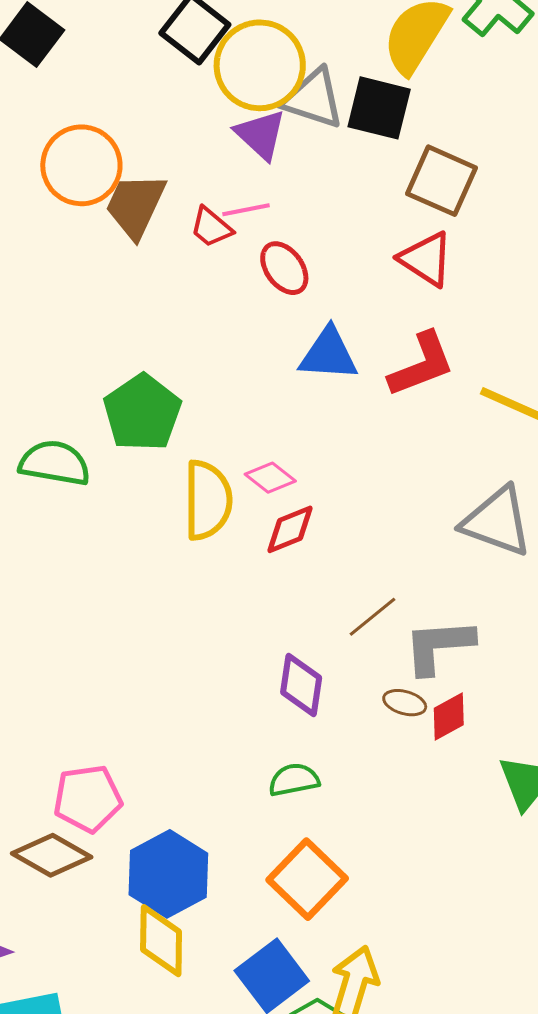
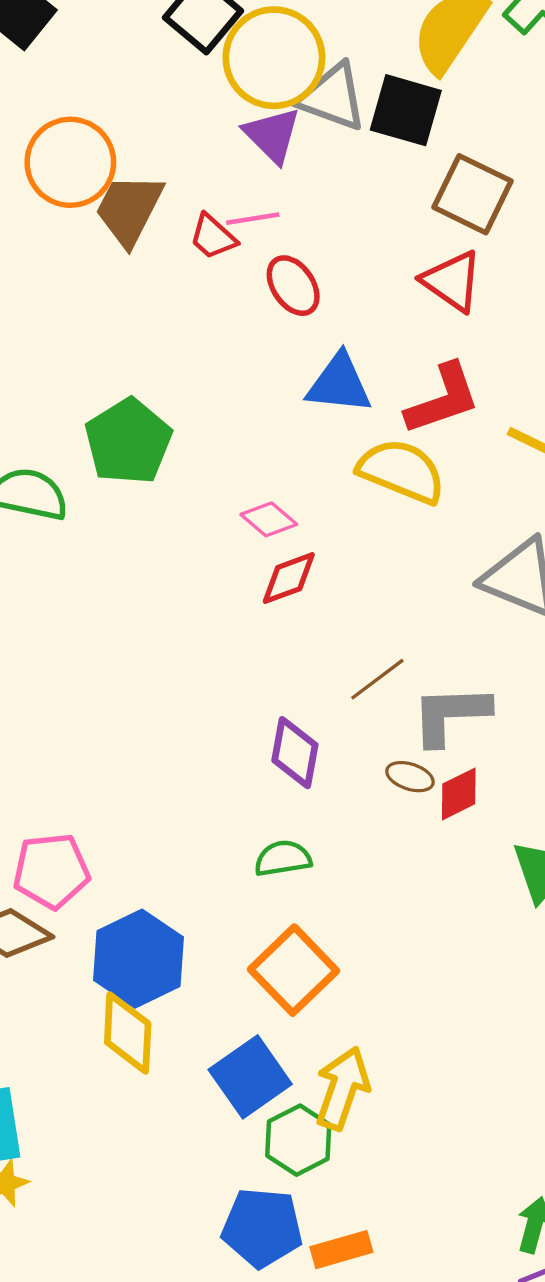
yellow semicircle: (208, 500) -> (402, 471), moved, turned -70

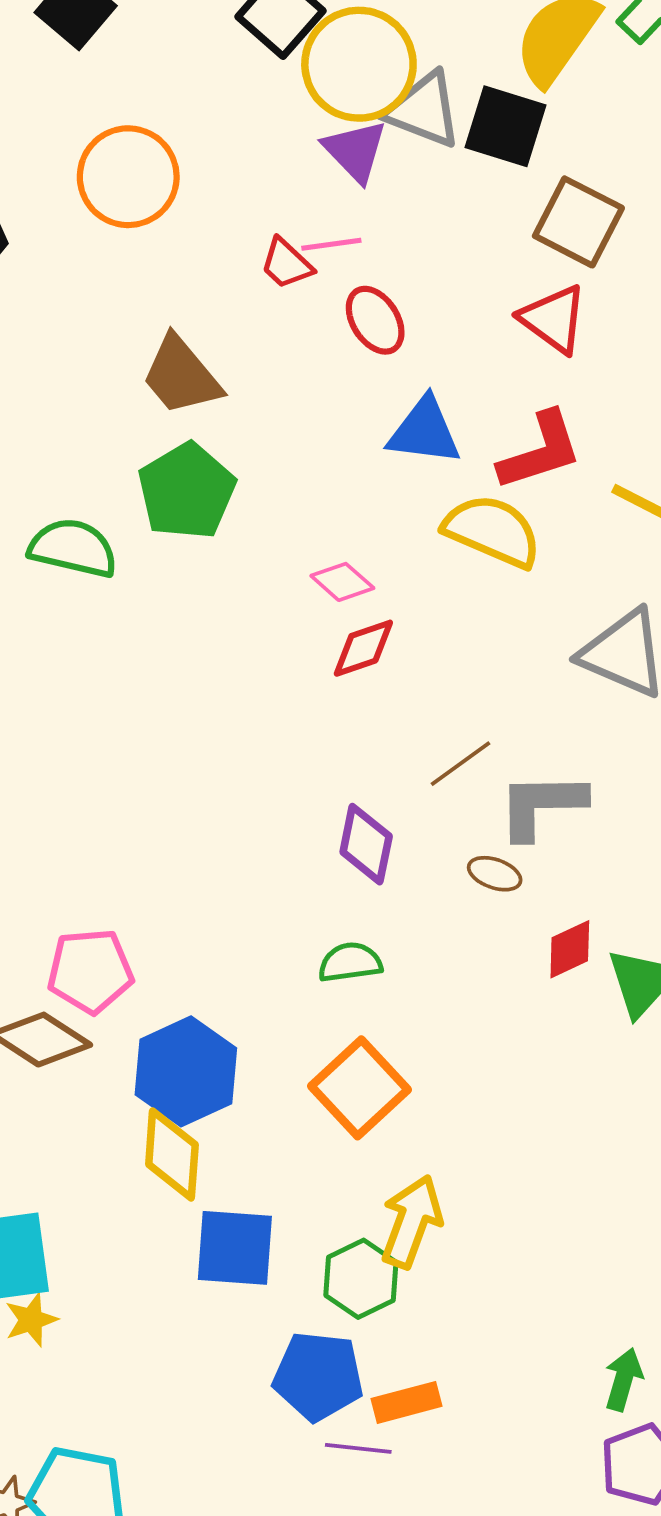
brown trapezoid: (129, 209) -> (181, 376), moved, turned -68
red diamond: (459, 794) -> (570, 949), moved
blue square: (250, 1077) -> (235, 1248), moved, turned 38

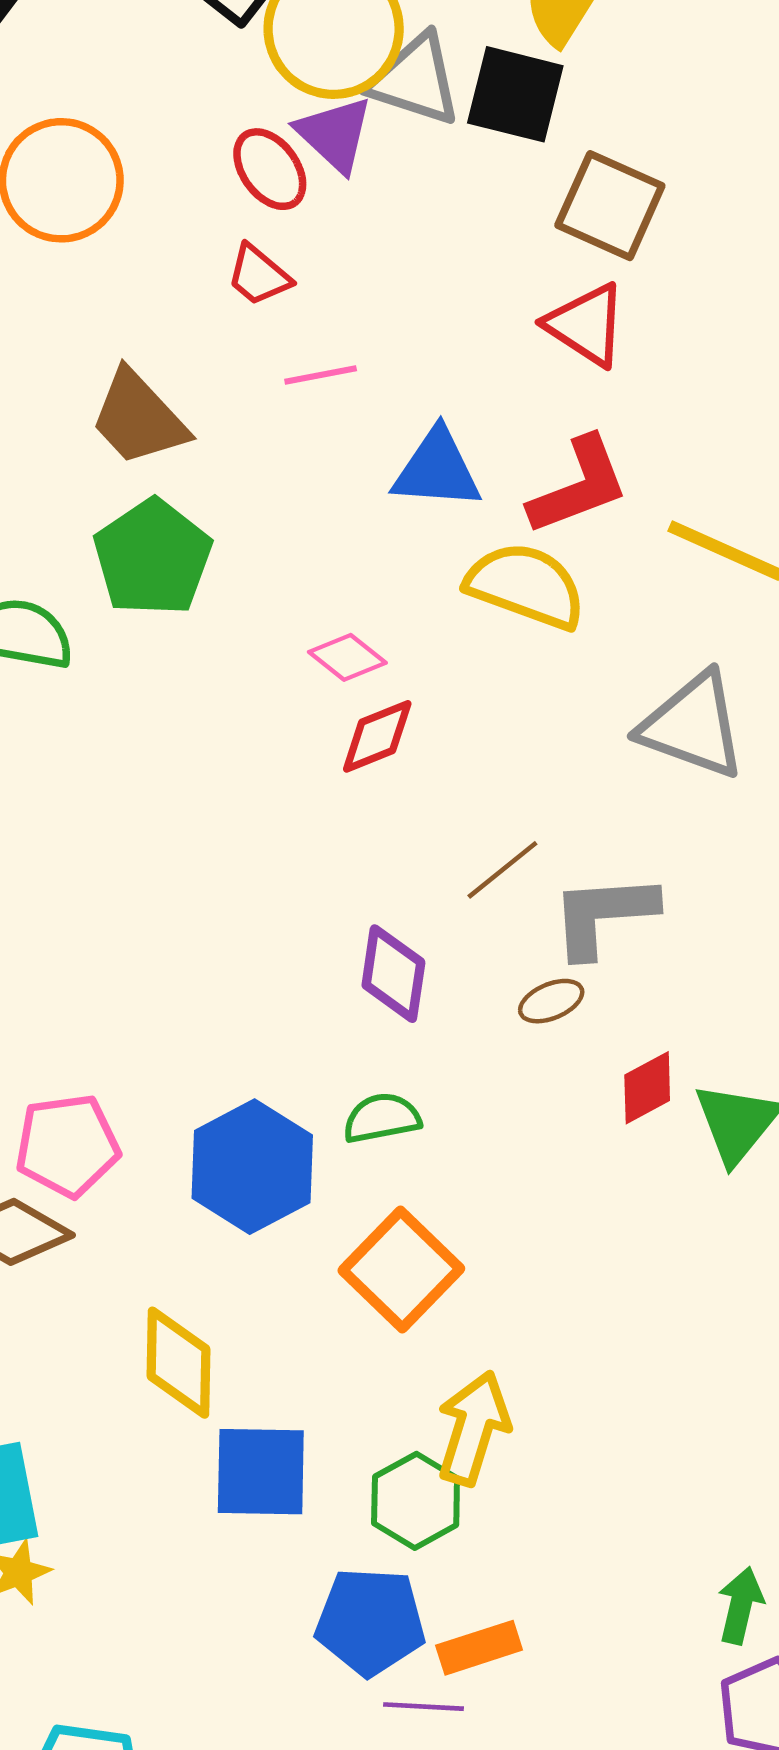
pink line: (331, 244) -> (321, 375), moved
red ellipse: (375, 320) -> (270, 169), moved
brown ellipse: (495, 874) -> (551, 1001), turned -39
blue hexagon: (186, 1071) -> (252, 1167), moved

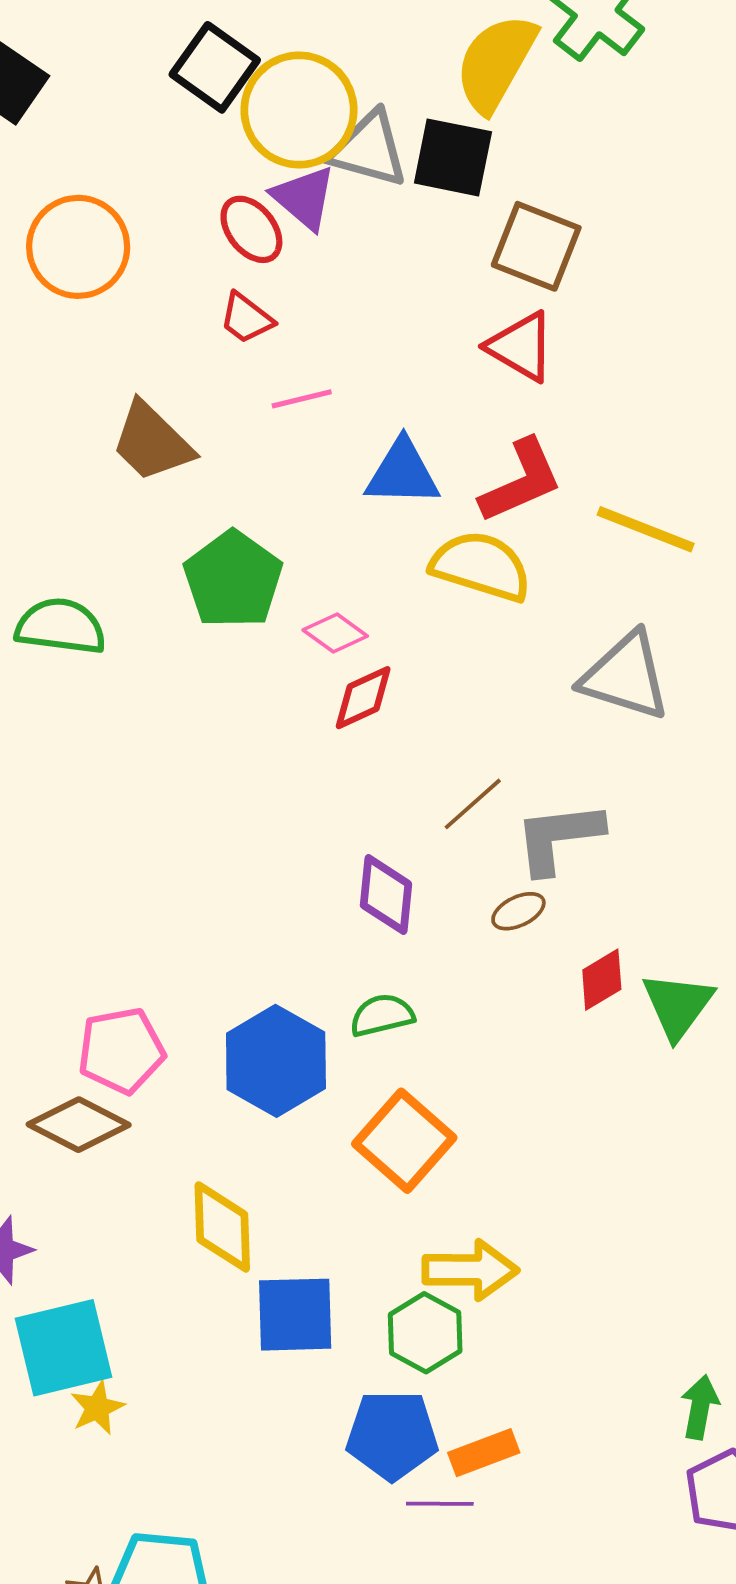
green pentagon: (153, 558) -> (233, 580), moved
yellow arrow: (473, 1428) -> (470, 1270), turned 76

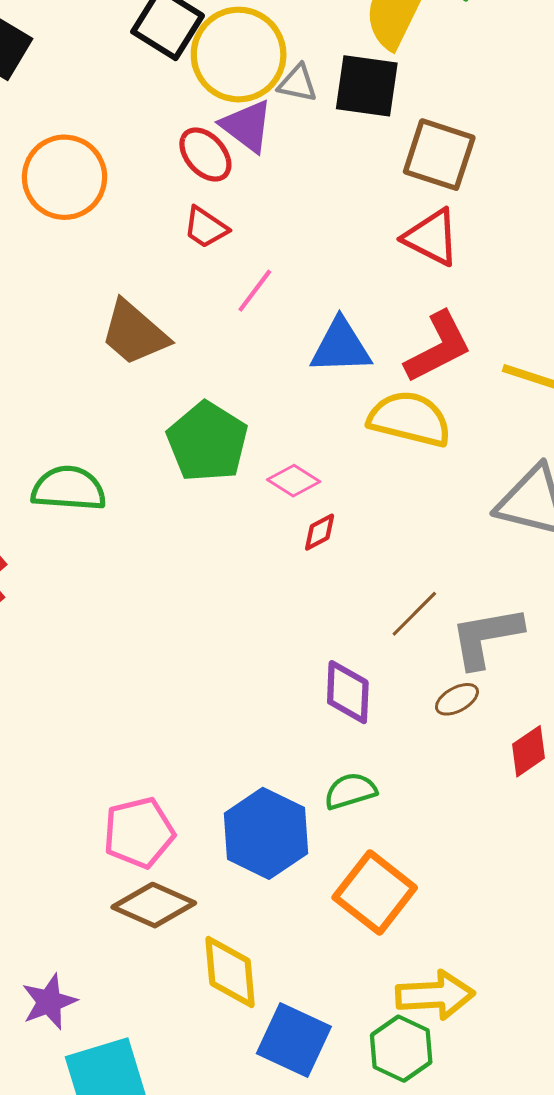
gray triangle: (369, 149) -> (298, 83), size x0.6
pink line: (302, 399) -> (255, 291), turned -36
red diamond: (363, 698) -> (320, 532), size x0.7
brown diamond: (79, 1125) -> (154, 905), moved
blue square: (295, 1315) -> (294, 1040), turned 30

